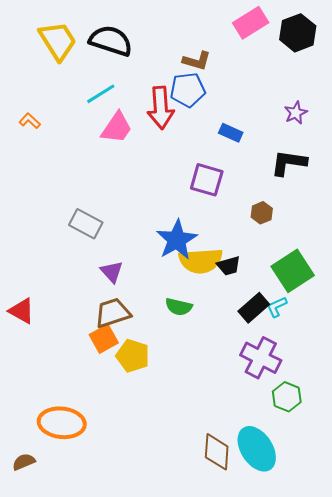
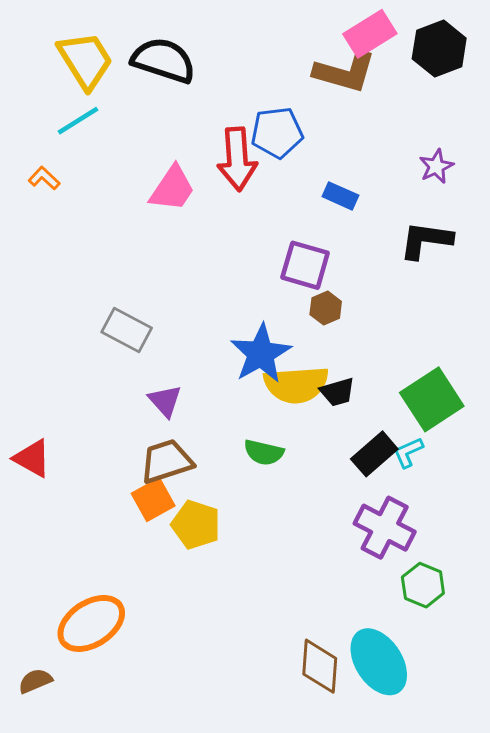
brown L-shape: (197, 61) -> (345, 72), moved, size x1.5
cyan line: (101, 94) -> (78, 121), moved
brown hexagon: (262, 213) -> (326, 308), moved
orange ellipse: (62, 423) -> (91, 623), turned -39

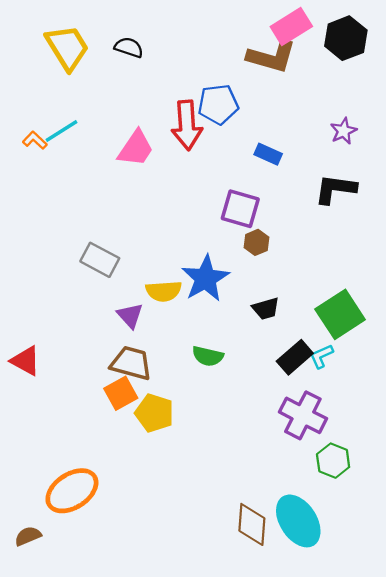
black semicircle: (163, 60) -> (129, 47), size x0.6
cyan line: (78, 121) -> (62, 131), moved
yellow semicircle: (296, 385) -> (164, 291), moved, size x0.7
brown trapezoid: (166, 461) -> (131, 363), turned 33

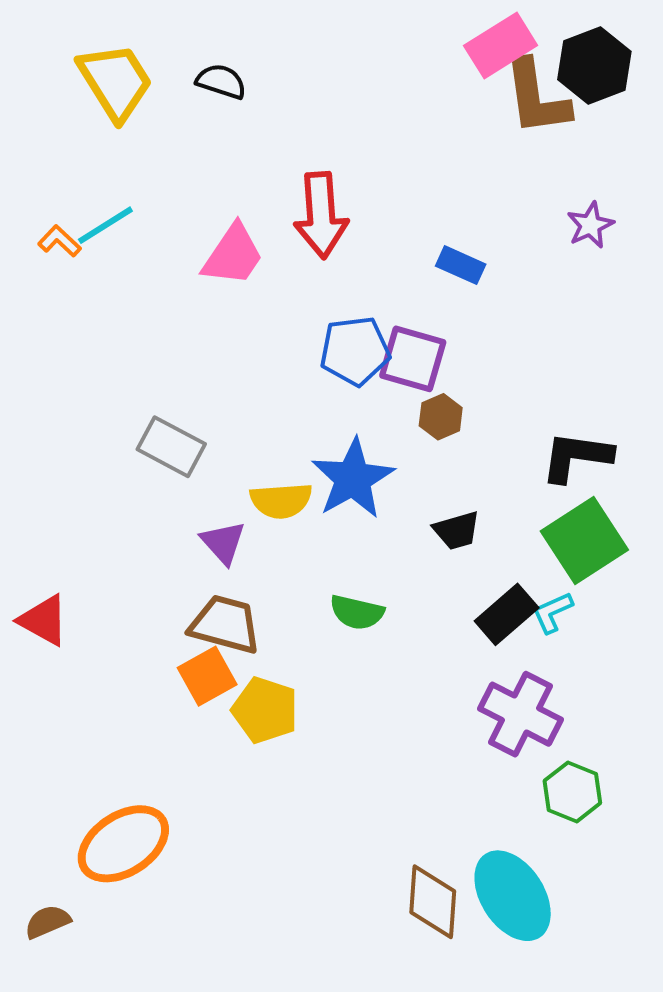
brown L-shape: (272, 57) -> (536, 97), moved, turned 66
blue pentagon: (218, 104) -> (355, 351), moved
black L-shape: (335, 189) -> (576, 457), moved

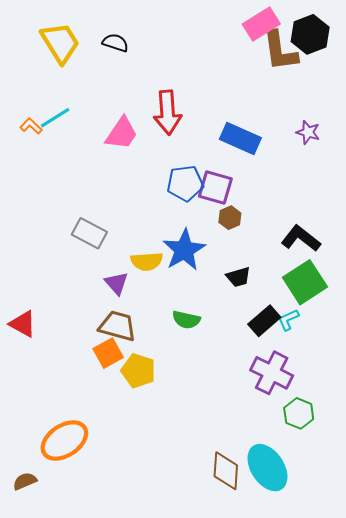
purple star: (590, 225) -> (308, 132), moved, turned -30
blue rectangle: (461, 265) -> (240, 138), size x1.6
black L-shape: (576, 457) -> (301, 238), turned 30

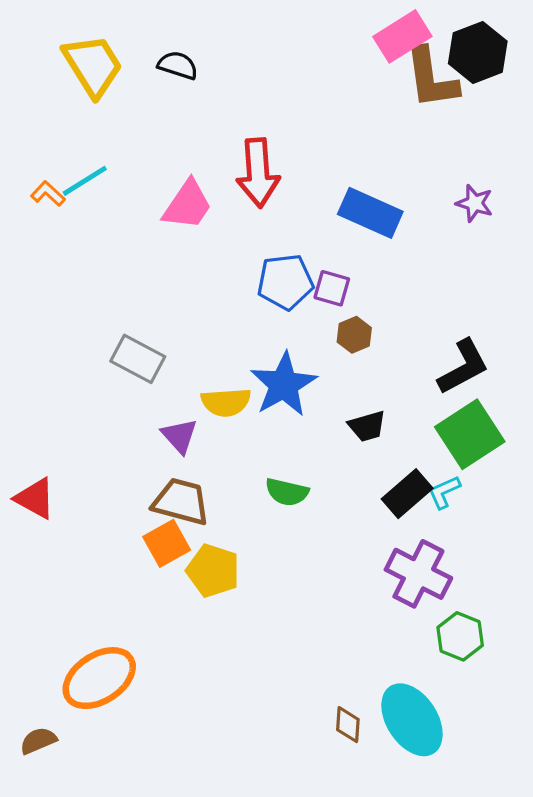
purple square: (215, 187) -> (332, 288), size x0.7
black L-shape: (301, 238) -> (463, 367), turned 114
brown diamond: (226, 471) -> (348, 725), size x0.6

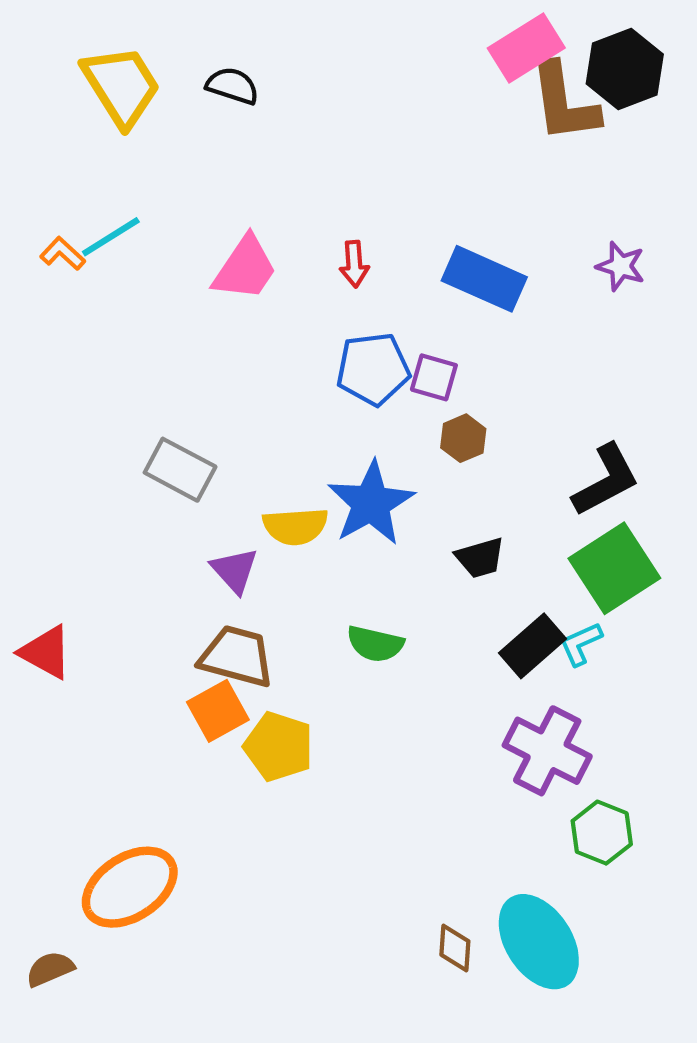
red arrow: (258, 173) -> (354, 264), moved, size x0.5

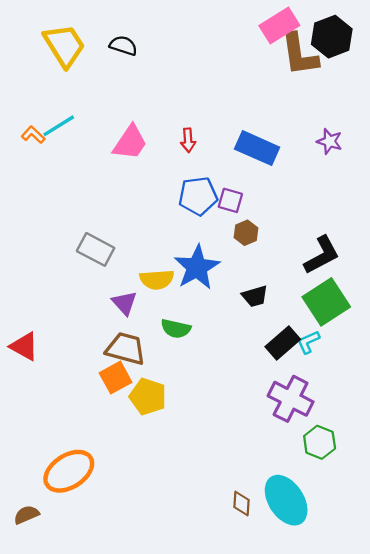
green semicircle: (375, 644) -> (176, 329), moved

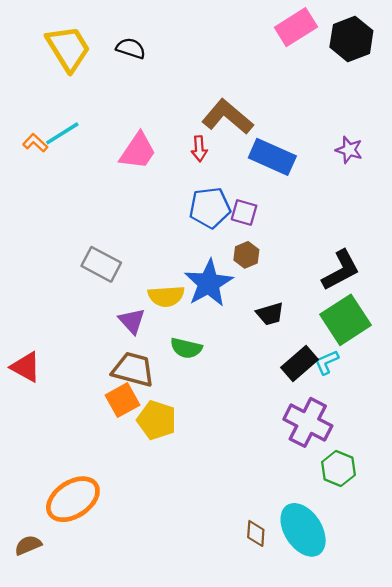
brown L-shape: (299, 54) -> (228, 117), moved, turned 138
brown hexagon: (246, 233) -> (246, 255), moved

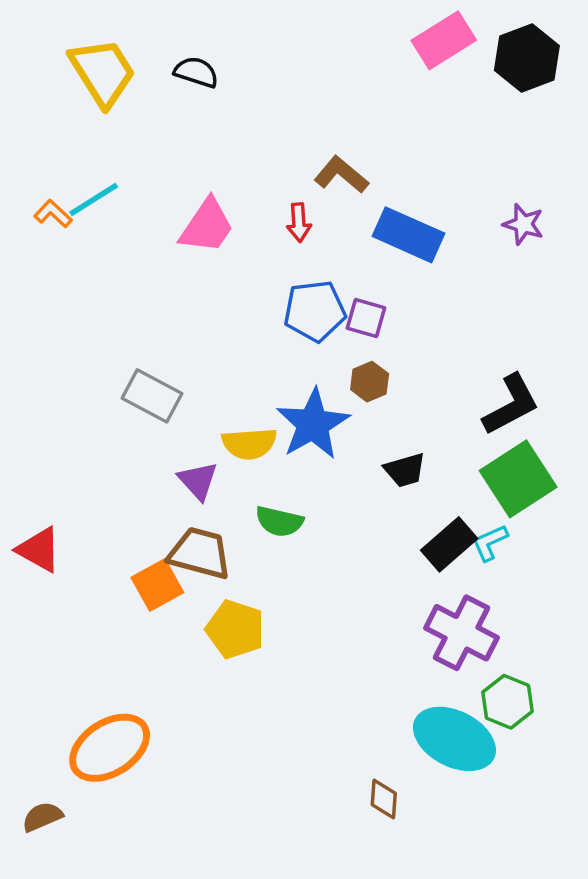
brown L-shape: (228, 117) -> (341, 175), size x0.7
orange square: (122, 400) -> (157, 585), moved
cyan ellipse: (303, 530) -> (454, 739), moved, turned -30

